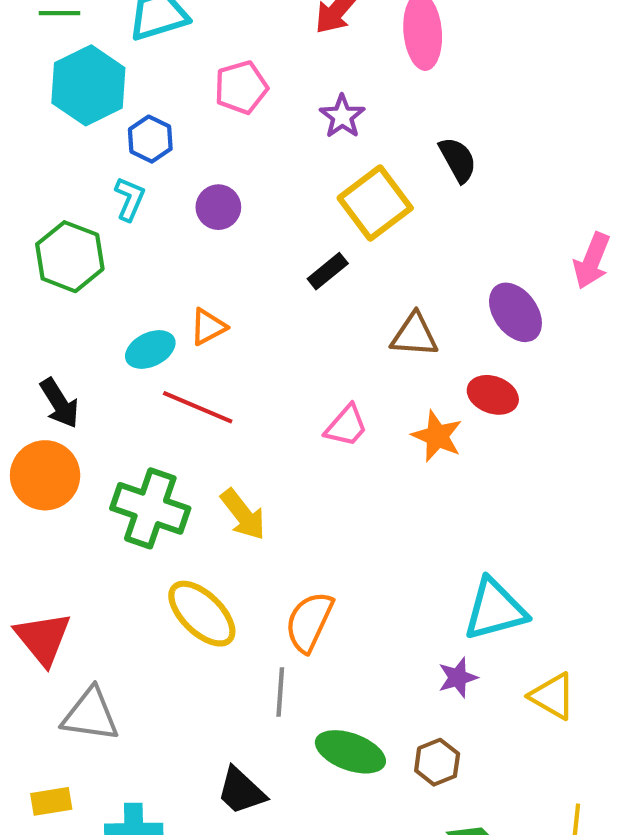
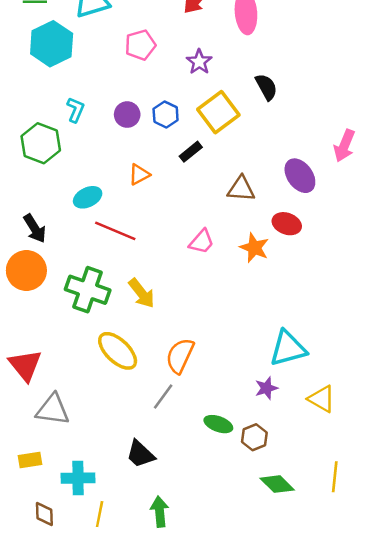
blue hexagon: (150, 139) -> (166, 115), moved
orange triangle: (208, 327) -> (139, 174), moved
gray line: (280, 692) -> (163, 396), turned 32
green ellipse: (350, 752) -> (218, 424), moved, size x0.7

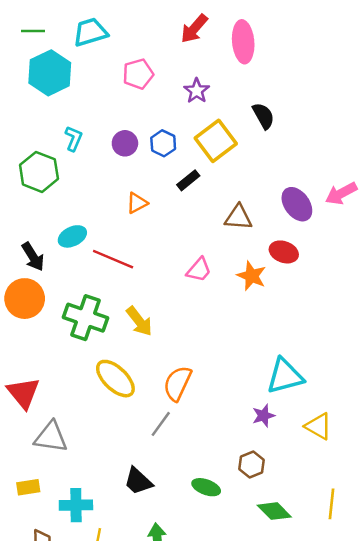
pink arrow: (344, 146) -> (341, 193), moved, turned 40
cyan ellipse: (88, 197) -> (72, 236), moved
green ellipse: (218, 424) -> (206, 487), moved

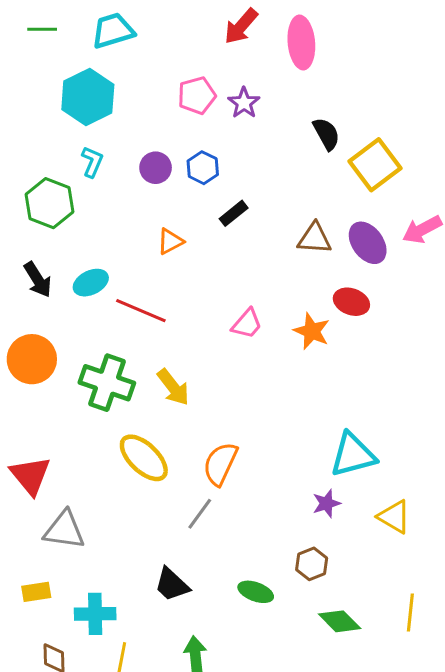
cyan hexagon: (50, 73) -> (88, 97), moved
pink pentagon: (138, 74) -> (197, 96), moved
yellow square: (216, 141) -> (375, 165), moved
brown triangle: (238, 217) -> (315, 238), moved
black arrow: (33, 257) -> (38, 280), moved

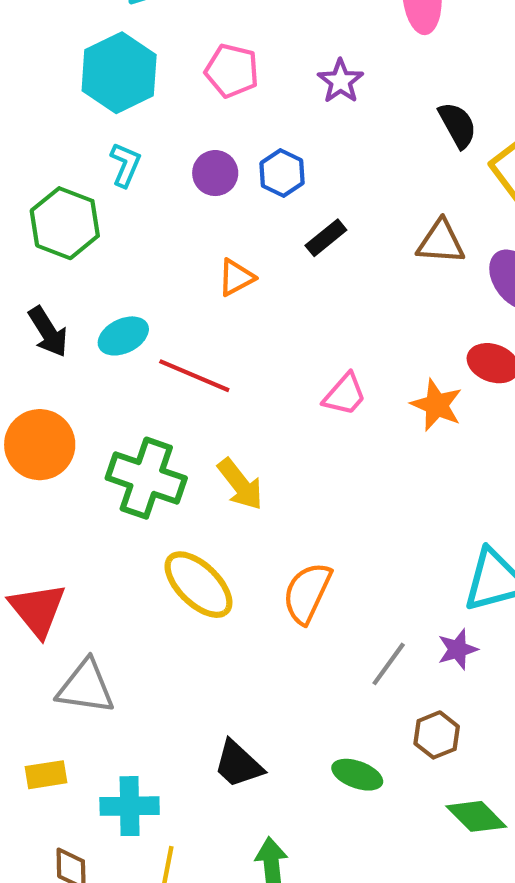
pink pentagon: (197, 96) -> (232, 71), moved, turned 30
brown triangle: (315, 238) -> (441, 242), moved
gray line: (200, 514) -> (389, 664), moved

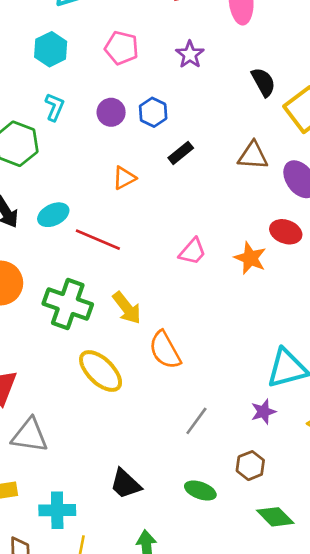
cyan hexagon: (119, 73) -> (51, 49), size x0.7
orange semicircle: (307, 593) -> (165, 350), moved, turned -54
gray line: (389, 664) -> (196, 421), moved

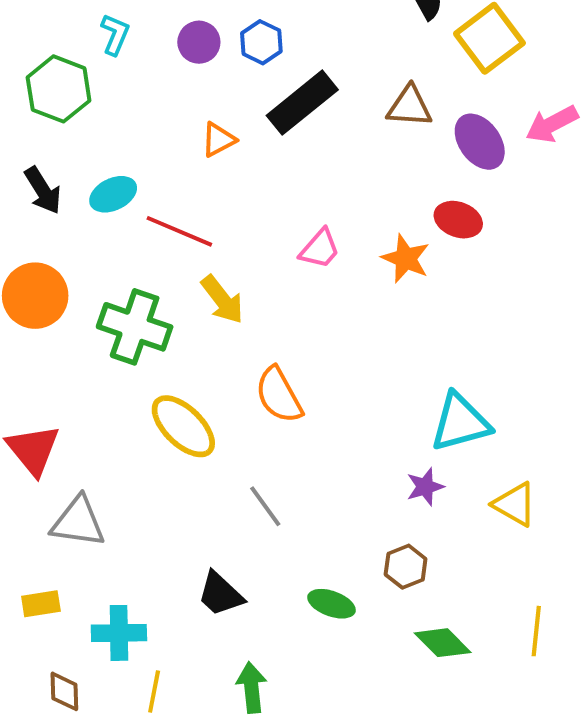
black rectangle: (181, 153) -> (302, 103), size x1.8
yellow arrow: (127, 308) -> (222, 300), moved
gray line: (196, 421) -> (265, 506), moved, turned -72

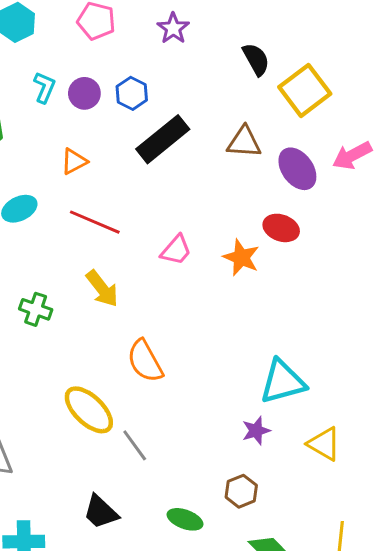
cyan L-shape: (115, 34) -> (44, 87), moved
orange triangle: (218, 140) -> (74, 161), moved
red line: (179, 231) -> (95, 222), moved
green cross: (135, 327) -> (36, 309), size x0.6
yellow ellipse: (183, 426) -> (89, 410), moved

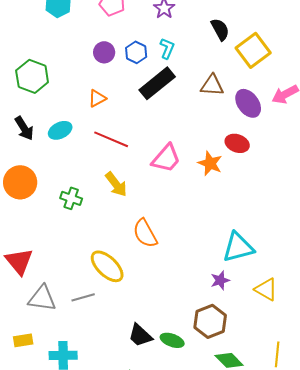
cyan L-shape: (44, 87) -> (167, 48), moved
pink trapezoid: (176, 250) -> (166, 158), size x1.4
gray line: (135, 445) -> (83, 297), moved, turned -70
brown hexagon: (241, 491) -> (210, 321), size x1.5
black trapezoid: (101, 512) -> (140, 335), moved

